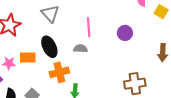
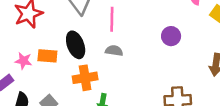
pink line: (89, 27) -> (112, 19), moved

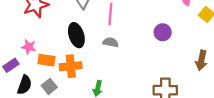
orange rectangle: (47, 56) -> (46, 60), moved
orange cross: (85, 78) -> (71, 66), moved

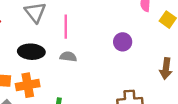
black ellipse: (76, 35) -> (31, 52), turned -65

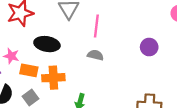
black ellipse: (31, 52) -> (47, 44), moved

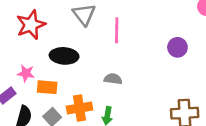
gray semicircle: (95, 55) -> (113, 79), moved
orange cross: (53, 78) -> (79, 108), moved

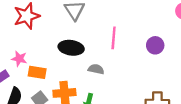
pink line: (117, 30) -> (114, 38), moved
black ellipse: (64, 56) -> (71, 48), moved

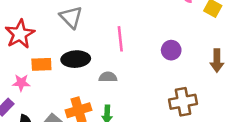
purple circle: (155, 45) -> (171, 50), moved
orange rectangle: (37, 72) -> (41, 64), moved

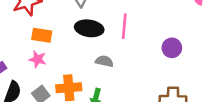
black ellipse: (76, 59) -> (89, 28), moved
pink star: (21, 83) -> (38, 59), moved

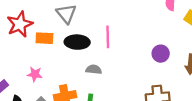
orange rectangle: (42, 35) -> (44, 38), moved
purple circle: (172, 48) -> (161, 54), moved

